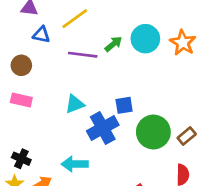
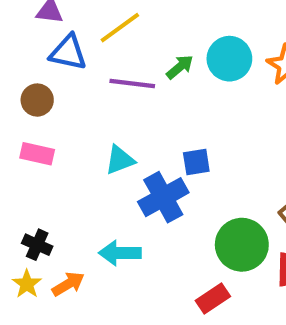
blue triangle: (41, 35) -> (68, 52), size x1.4
green circle: (153, 132) -> (242, 245), moved

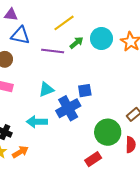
yellow line: (120, 28) -> (64, 23), moved
cyan arrow: (120, 253) -> (37, 122), moved

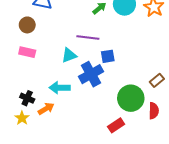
purple line: (53, 51) -> (88, 37), moved
orange arrow: (20, 152) -> (46, 109), moved

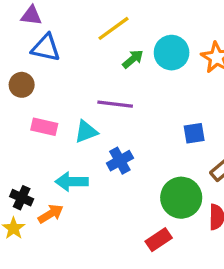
pink rectangle: (27, 52) -> (44, 127), moved
blue square: (108, 56) -> (194, 133), moved
blue cross: (91, 74) -> (120, 161), size x0.7

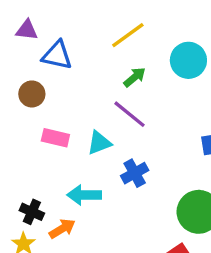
purple triangle: (31, 16) -> (27, 30), moved
green arrow: (133, 59) -> (135, 77), moved
purple line: (115, 104) -> (130, 114), turned 32

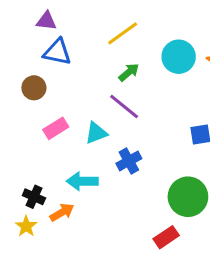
purple triangle: (27, 30) -> (46, 21), moved
pink rectangle: (55, 138) -> (56, 128), turned -45

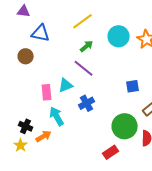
purple triangle: (46, 21) -> (24, 11), moved
pink rectangle: (56, 128) -> (47, 92), moved, turned -63
cyan arrow: (82, 181) -> (57, 116), turned 60

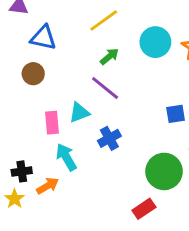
brown circle: (26, 56) -> (33, 74), moved
black cross: (26, 126) -> (22, 171), turned -32

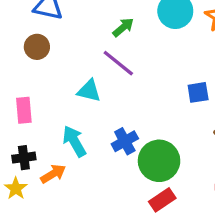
cyan triangle: (79, 112) -> (89, 91), turned 35
pink rectangle: (52, 123) -> (24, 110), moved
blue cross: (109, 138) -> (125, 141), moved
green circle: (164, 171) -> (159, 161), moved

